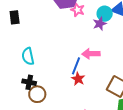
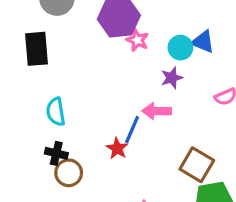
black rectangle: (15, 17) -> (36, 49), size x1.5
purple star: (100, 24) -> (172, 78), moved
red star: (78, 79) -> (117, 148), moved

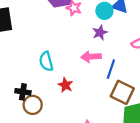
cyan semicircle: (56, 112) -> (46, 61), moved
blue line: (132, 130) -> (111, 69), moved

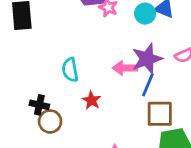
purple star: (100, 33) -> (147, 59), moved, size x1.6
brown square: (122, 92) -> (160, 114), turned -30

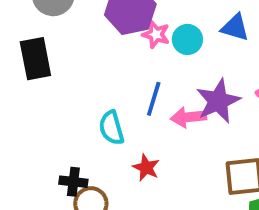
cyan circle: (145, 14) -> (187, 39), moved
blue line: (148, 85) -> (154, 99), moved

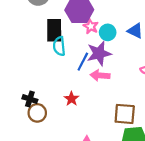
black rectangle: (35, 59) -> (54, 30), moved
purple star: (218, 101) -> (99, 53), moved
cyan semicircle: (111, 128) -> (59, 46), moved

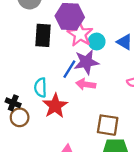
pink star: (91, 26) -> (80, 34), size x1.6
cyan semicircle: (59, 46) -> (40, 88), moved
red star: (71, 99) -> (55, 106), size x1.6

